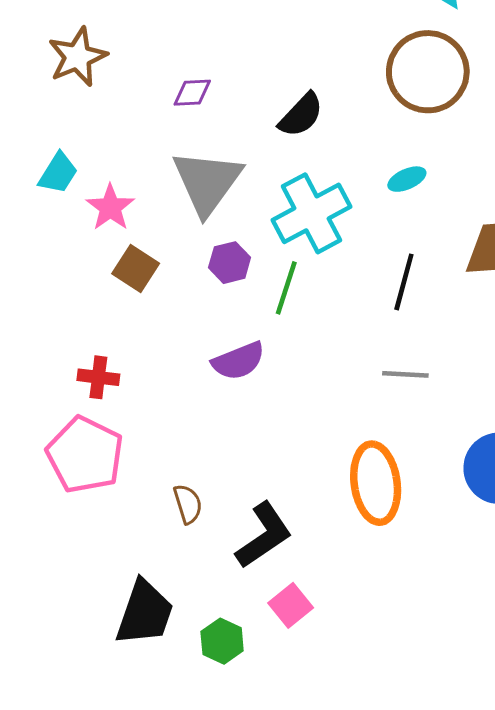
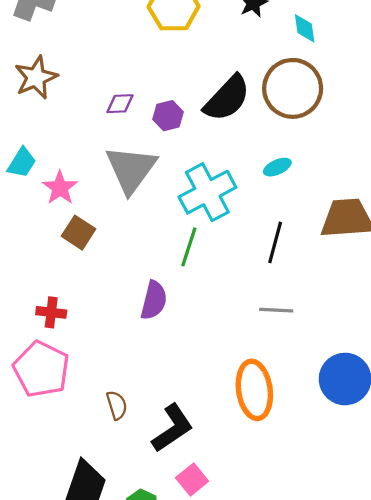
black semicircle: (301, 115) -> (227, 98), moved, size x1.4
purple hexagon: (230, 263) -> (168, 116), moved
purple semicircle: (238, 361) -> (154, 300), turned -54

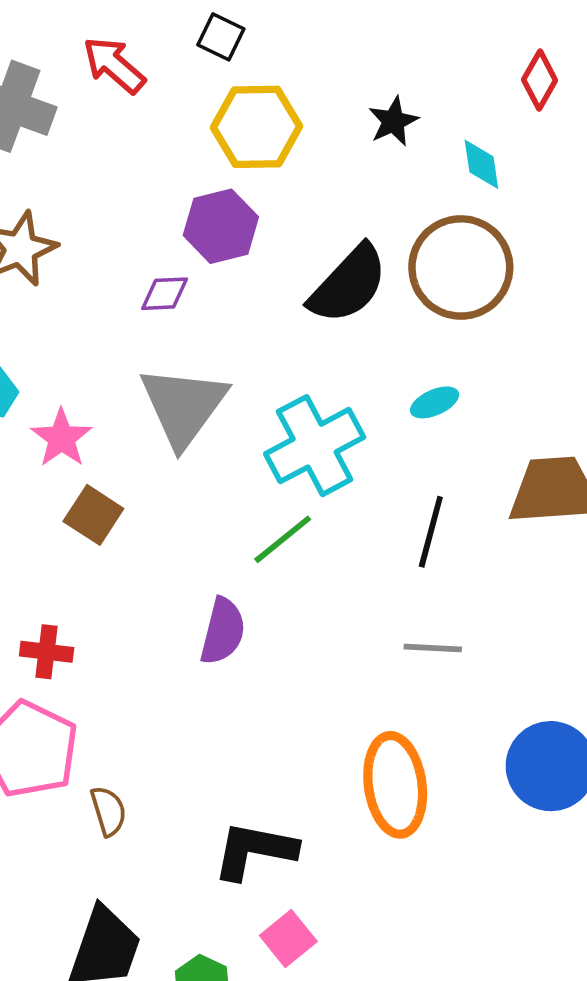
purple hexagon: (168, 116) -> (221, 226), moved, size x1.4
green line: (189, 247) -> (283, 539), turned 33
brown semicircle: (117, 405) -> (108, 811), moved
black L-shape: (172, 428) -> (255, 850), turned -135

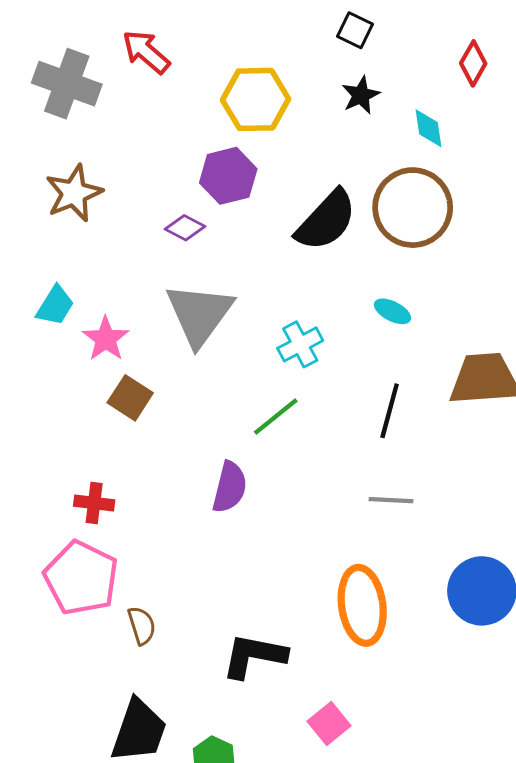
black square: (221, 37) -> (355, 30), moved
purple diamond: (165, 294) -> (185, 228), turned 30
cyan ellipse: (435, 402) -> (392, 311), turned 51
cyan cross: (315, 446) -> (300, 344), size x0.6
pink square: (288, 939) -> (329, 724), moved

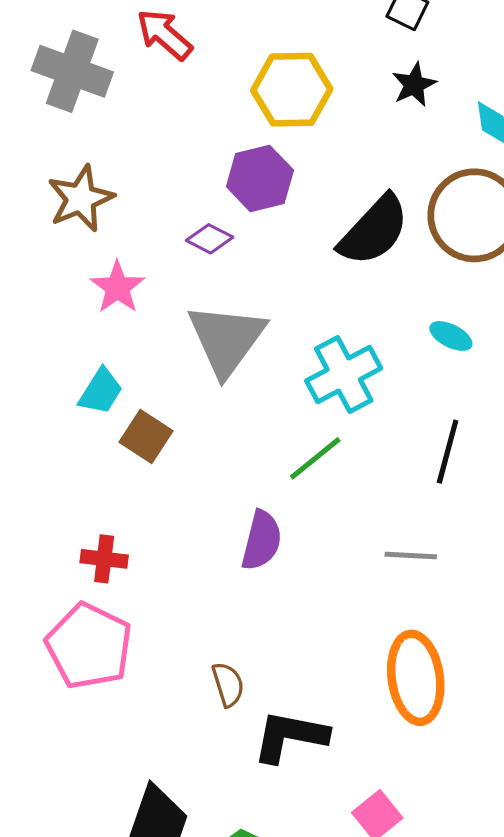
cyan trapezoid: (55, 306) -> (101, 391), moved
pink star: (106, 339) -> (117, 287), moved
cyan cross: (300, 344) -> (344, 375), size x1.4
gray line: (391, 500) -> (411, 555), moved
brown semicircle: (142, 626) -> (228, 685), moved

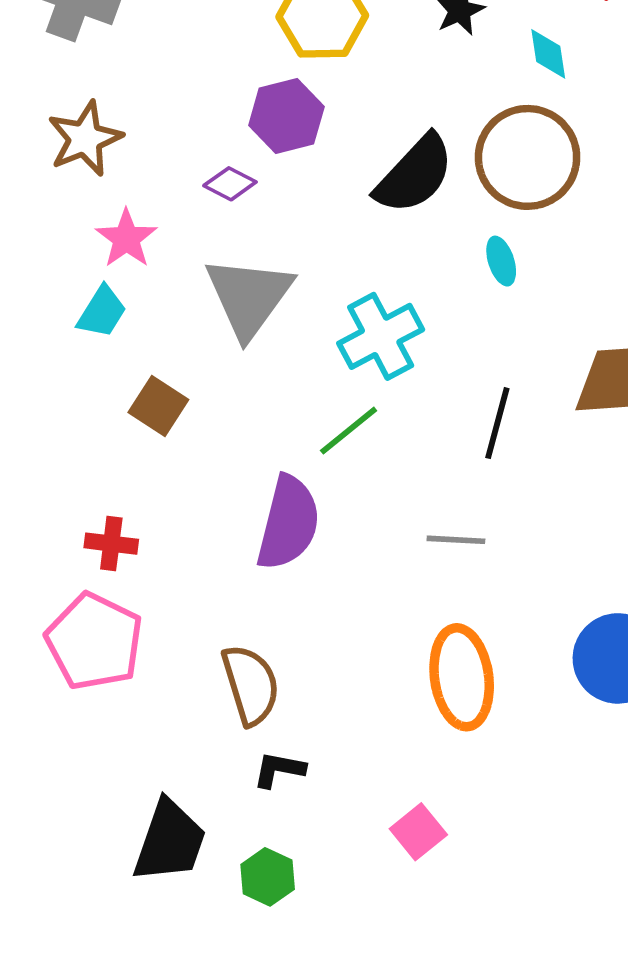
cyan ellipse: (451, 336) -> (501, 261), moved, turned 45
cyan trapezoid: (101, 391) -> (102, 312), moved
purple semicircle: (262, 540) -> (288, 523), size x1.4
brown semicircle: (228, 685) -> (251, 685), size x1.6
black L-shape: (290, 736) -> (279, 770), moved, size x0.6

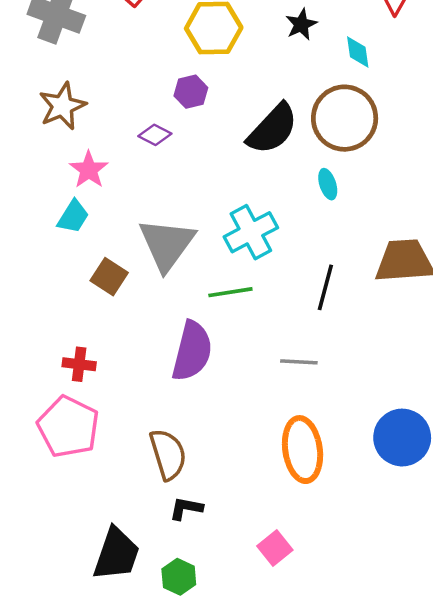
purple hexagon: (286, 116) -> (191, 92), size x0.7
gray triangle: (249, 297) -> (167, 244), moved
green line: (349, 431) -> (230, 292), turned 30

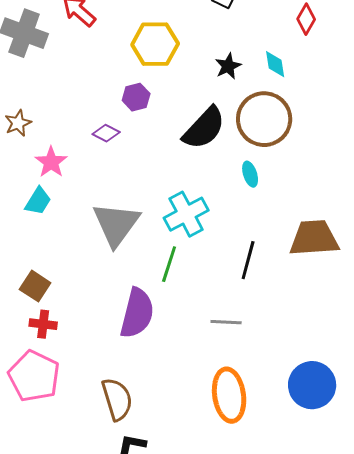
black star: (301, 24) -> (228, 66), moved
brown star: (62, 106) -> (18, 123), moved, size x0.7
brown square: (109, 277) -> (35, 286), moved
green line: (230, 292) -> (169, 264), turned -63

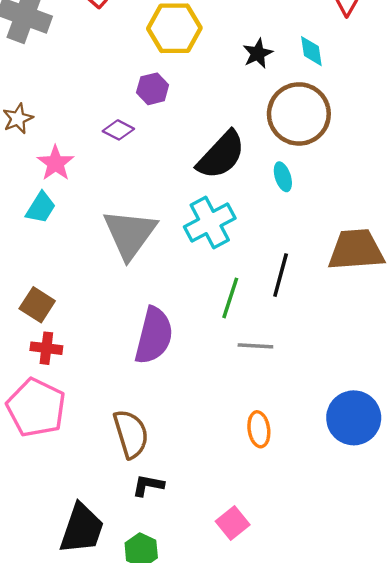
black semicircle: (204, 128) -> (221, 155), moved
green line: (169, 264) -> (230, 298), moved
orange ellipse: (229, 395) -> (259, 429), size x0.6

